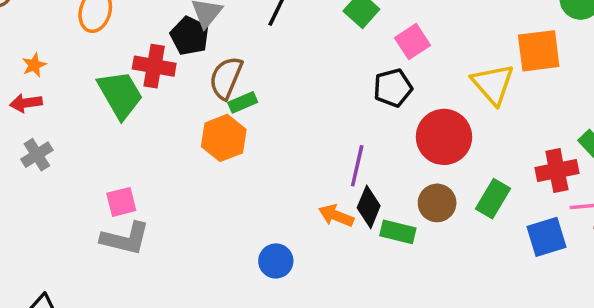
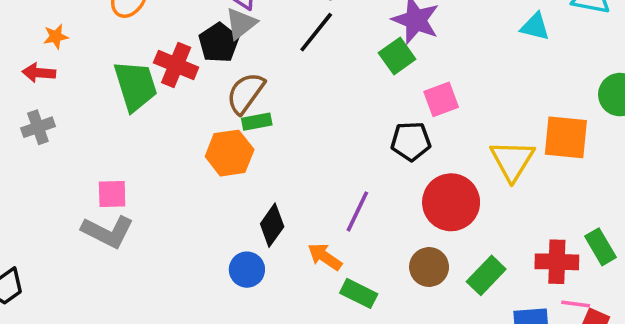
black diamond: (369, 207) -> (272, 225), moved
green rectangle: (398, 232) -> (359, 293), moved
blue circle: (276, 261) -> (247, 270), moved

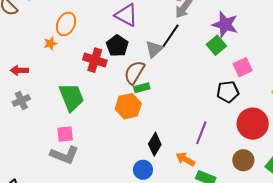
gray triangle: (241, 23) -> (154, 49), moved
orange star: (56, 37) -> (50, 43), moved
green trapezoid: (135, 86) -> (71, 97), moved

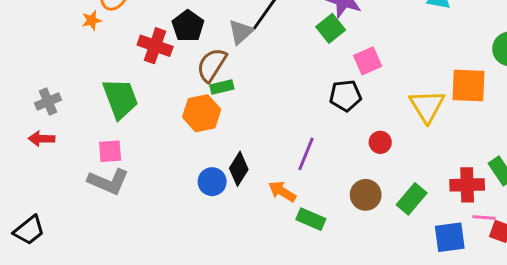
red arrow: (19, 70) -> (42, 139), moved
red circle: (253, 124) -> (380, 142), size x0.5
blue circle: (143, 170) -> (212, 182), moved

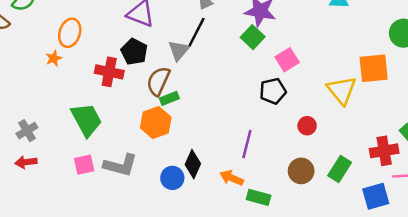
gray L-shape: (108, 181) -> (120, 165), moved

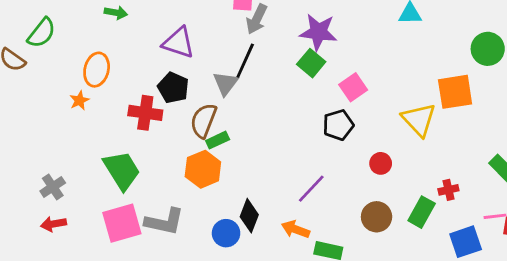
purple line: (247, 144) -> (311, 189), turned 32
red cross: (384, 151) -> (448, 190), moved, size x0.6
pink square: (84, 165) -> (122, 223), size x1.6

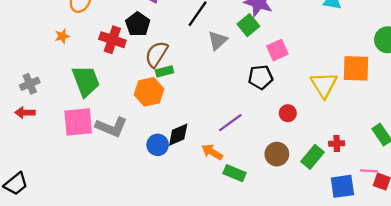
gray triangle: (225, 83) -> (218, 40), moved
orange star: (79, 100) -> (62, 36), moved
black diamond: (249, 216) -> (178, 135), turned 35

